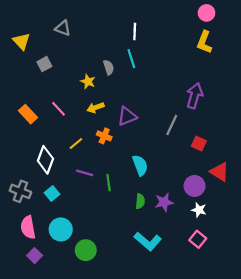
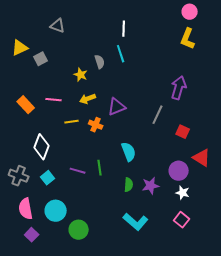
yellow triangle: (22, 41) -> (20, 48), moved, turned 48
pink line: (59, 109) -> (54, 100), turned -42
yellow line: (76, 144) -> (72, 122), moved, turned 32
purple line: (85, 173) -> (78, 171), moved

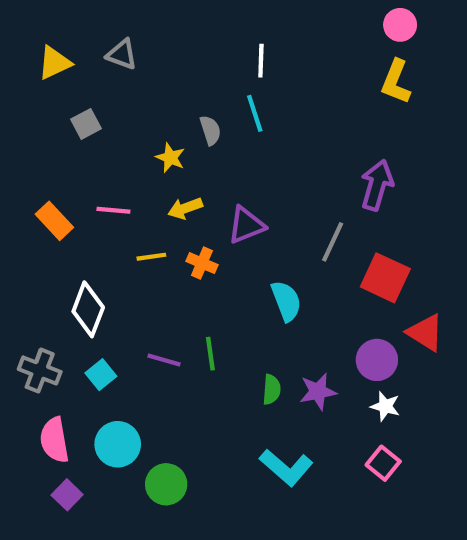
yellow triangle: (20, 48) -> (54, 63), moved
red square: (183, 132) -> (385, 278), size x1.6
cyan semicircle: (129, 152) -> (286, 301), moved

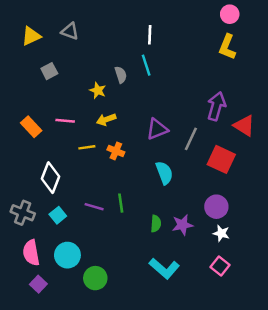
purple triangle: (246, 225) -> (157, 129), moved
red triangle: (425, 333) -> (244, 126), moved

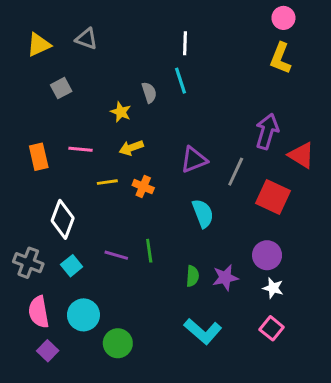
orange rectangle: (31, 127) -> (39, 157), turned 30

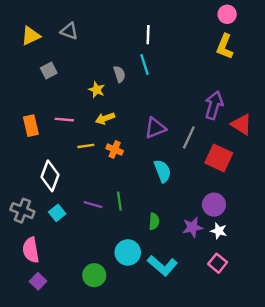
purple star: (225, 278) -> (192, 227), moved
cyan circle: (83, 315) -> (128, 252), moved

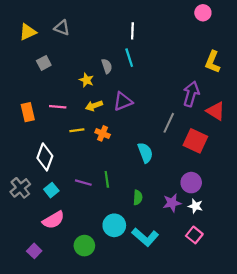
yellow L-shape: (225, 47) -> (213, 62), moved
purple triangle: (155, 128) -> (123, 101), moved
gray cross: (22, 211) -> (20, 188), turned 30
pink semicircle: (31, 250) -> (53, 220), moved, turned -110

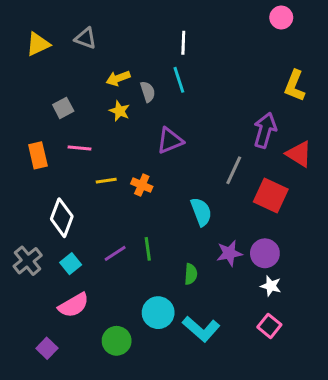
gray square: (44, 63) -> (63, 108), moved
yellow arrow: (94, 106) -> (118, 78), moved
purple line: (83, 183) -> (115, 253), turned -49
purple star: (172, 203) -> (229, 253), moved

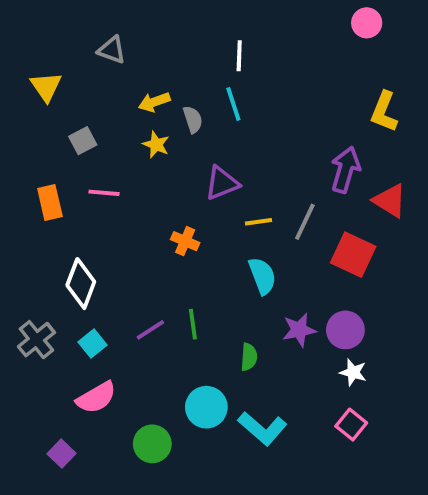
yellow triangle: (38, 44) -> (46, 87), moved, turned -40
yellow line: (106, 181) -> (258, 222), moved

